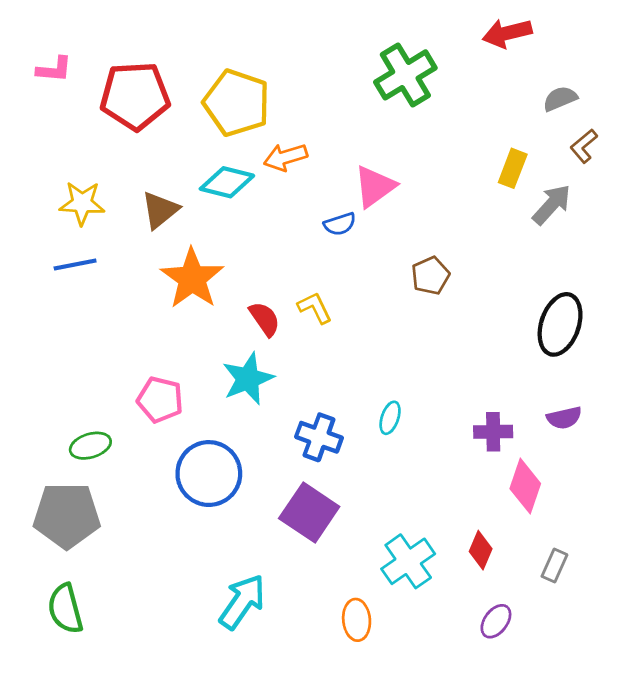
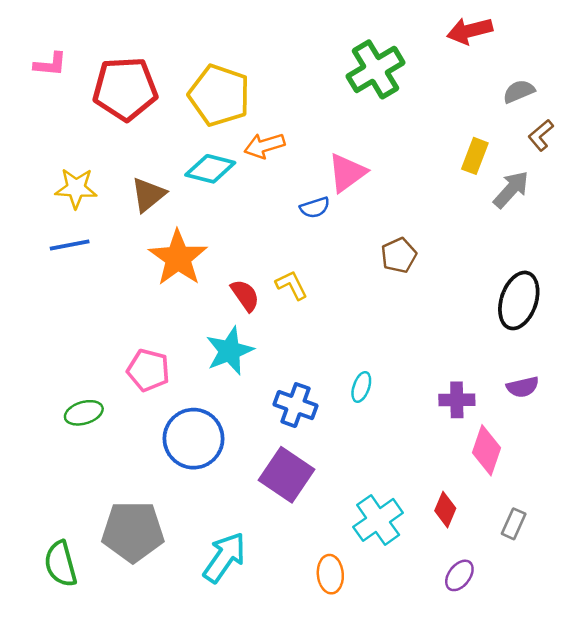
gray pentagon: (67, 515) -> (133, 532), moved

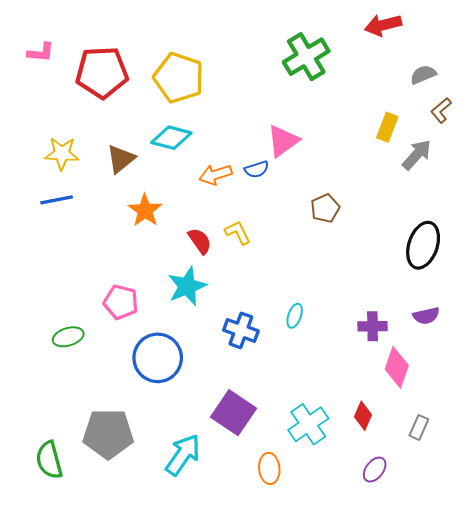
orange arrow: (264, 146) -> (216, 175), moved
orange star: (178, 258) -> (145, 210), size x0.7
purple square: (286, 475) -> (234, 413), moved

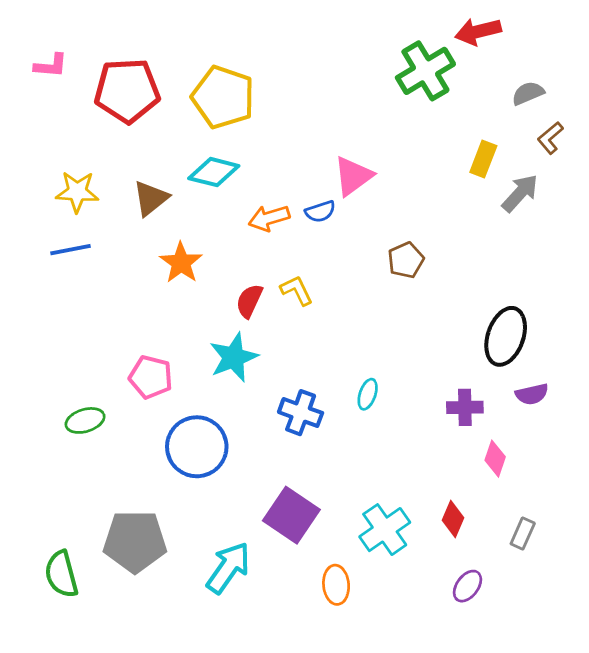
green cross: (306, 57) -> (425, 71), moved
red semicircle: (200, 241) -> (249, 301), turned -120
black ellipse: (423, 245) -> (506, 336), moved
pink diamond: (397, 367) -> (495, 459), size x0.7

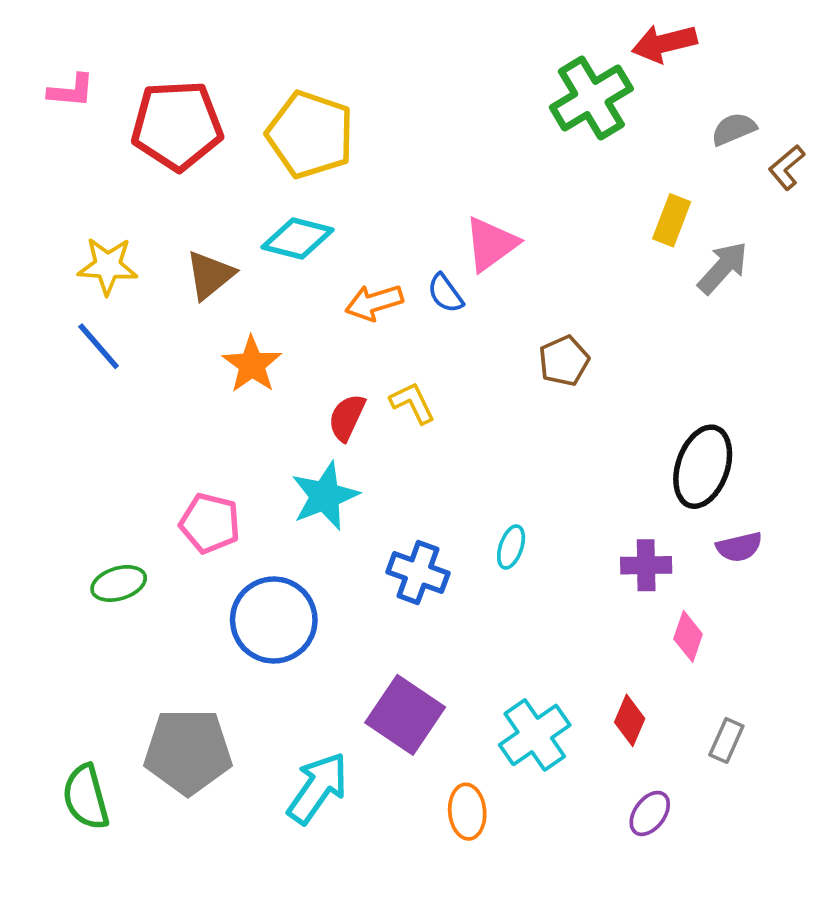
brown L-shape: (550, 138) -> (787, 167), moved
blue semicircle: (320, 211) -> (445, 293), turned 72
blue line: (71, 250) -> (99, 346), turned 60

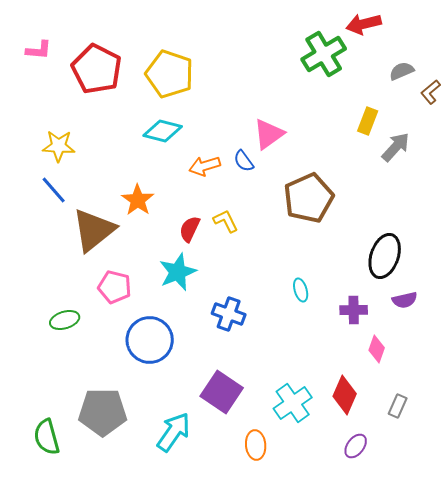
red pentagon: (177, 125) -> (97, 69), turned 30
brown triangle: (210, 275) -> (94, 230), moved, size x1.6
brown pentagon: (564, 361) -> (309, 198), size x1.8
cyan ellipse: (511, 547) -> (301, 290), moved, turned -35
red diamond: (630, 720) -> (345, 395), size x1.4

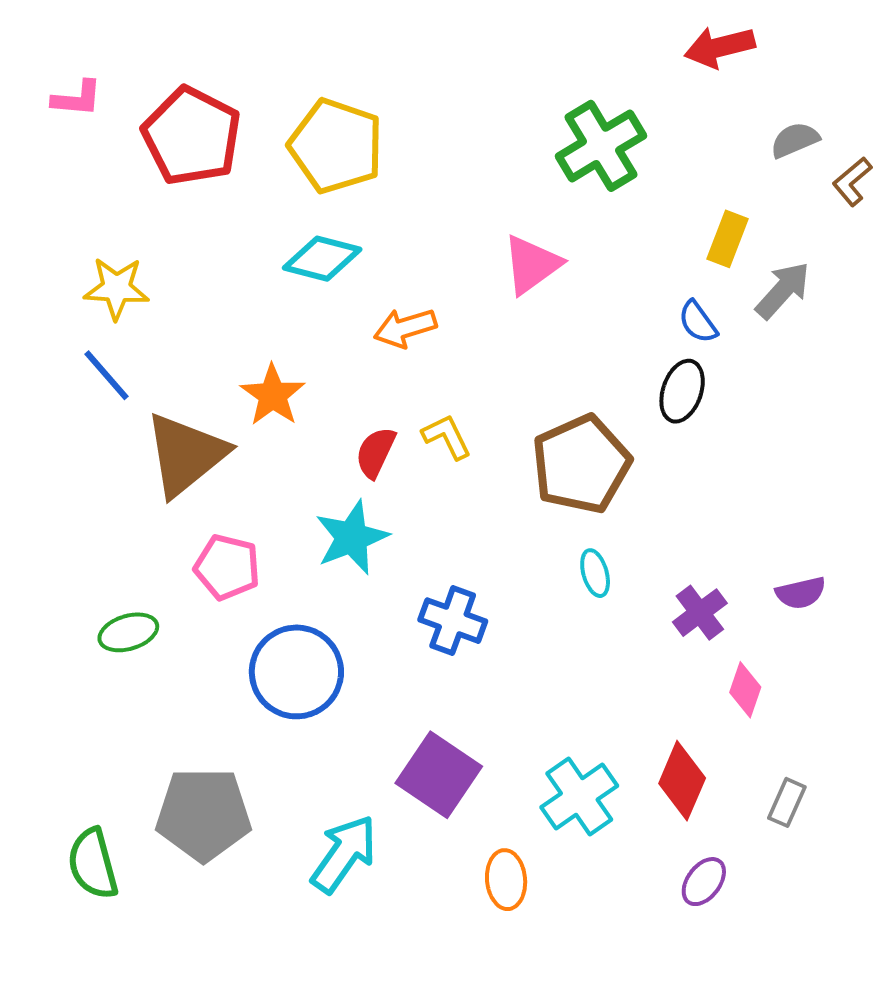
green cross: (324, 54) -> (601, 146), moved
blue semicircle: (244, 161) -> (698, 322), moved
brown pentagon: (309, 198) -> (581, 464), moved
black ellipse: (385, 256) -> (682, 391), moved, size x0.7
purple cross: (354, 310) -> (700, 613), turned -36

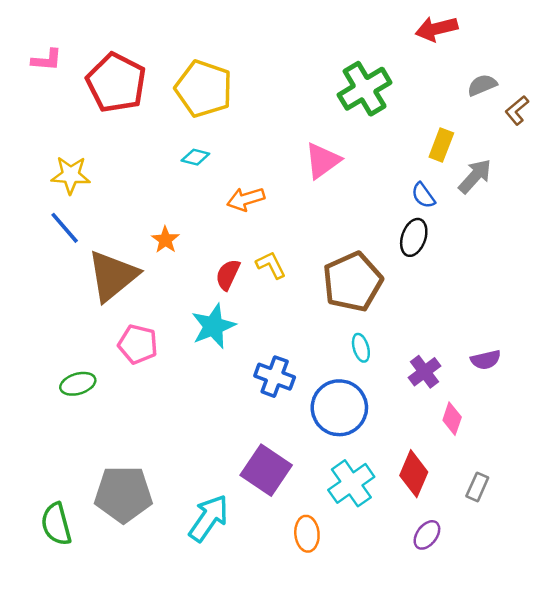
cyan diamond: (322, 259) -> (195, 157), size x0.6
orange star: (273, 395) -> (165, 240), size x0.7
blue circle: (296, 672) -> (339, 408), moved

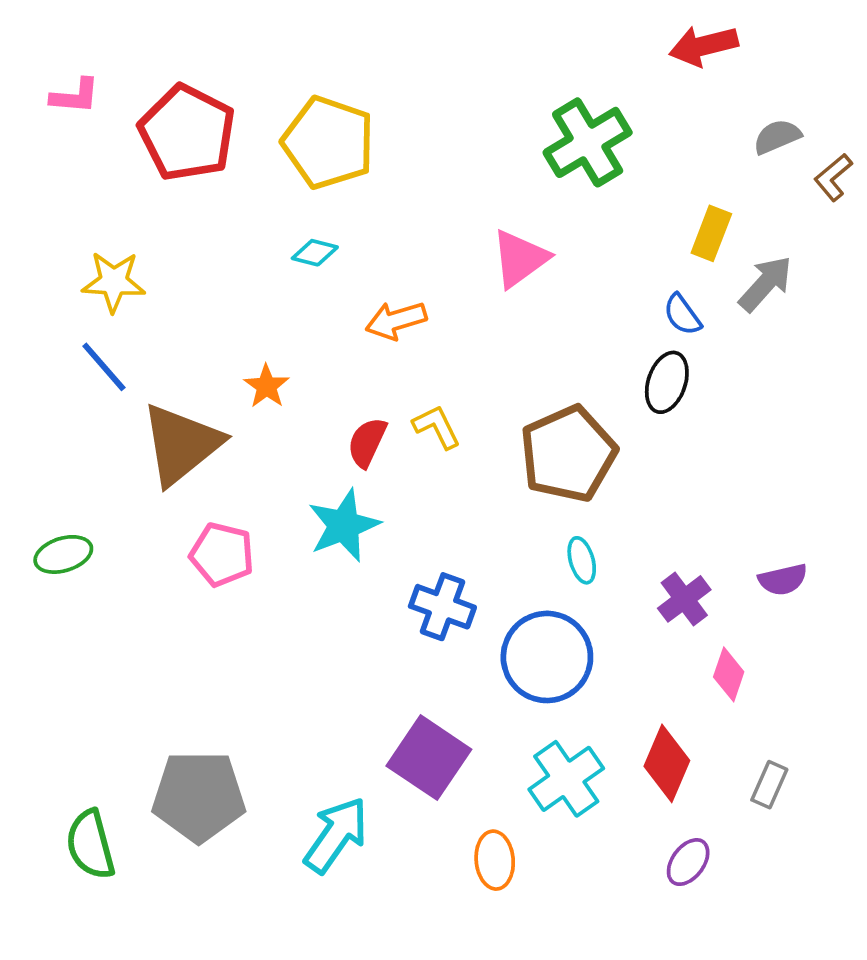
green ellipse: (78, 384) -> (63, 554), moved

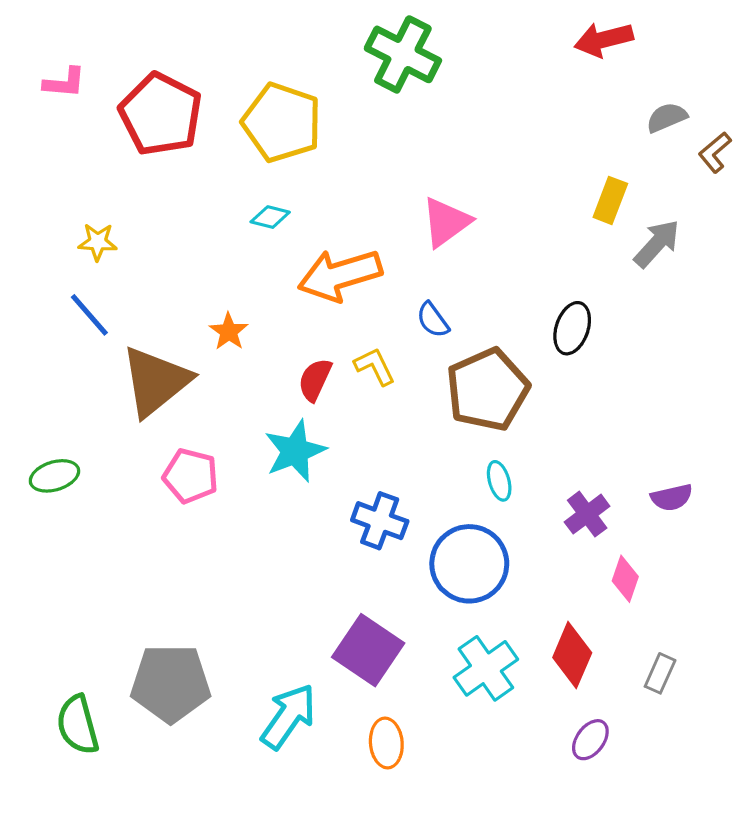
green cross: (588, 142) -> (403, 54), moved, turned -32
yellow star: (114, 282) -> (98, 242), size x0.7
blue semicircle: (682, 315) -> (433, 320), moved
orange arrow: (396, 320) -> (340, 275), size x1.6
orange ellipse: (495, 860) -> (386, 743), moved

